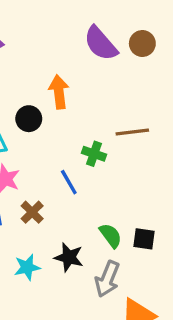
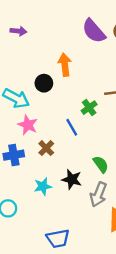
green cross: (94, 154) -> (89, 108), turned 35

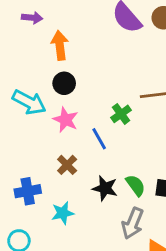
orange arrow: (65, 65) -> (60, 45), moved
pink star: (28, 125) -> (66, 120), moved
blue cross: (14, 155) -> (28, 191), moved
black star: (72, 179) -> (105, 188), moved

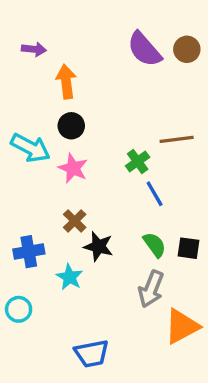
blue line: (99, 139) -> (155, 194), moved
black star: (105, 188) -> (98, 246), moved
cyan star: (63, 213) -> (70, 277), turned -30

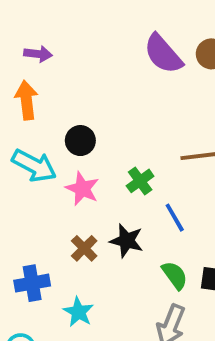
orange arrow: (66, 82) -> (26, 100), moved
green cross: (138, 161) -> (140, 181), moved
black star: (98, 246) -> (127, 241), moved

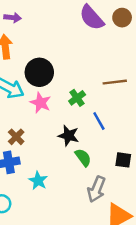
black circle: (80, 141) -> (39, 72), size x1.5
brown cross: (84, 248) -> (16, 137), moved
green semicircle: (175, 275) -> (83, 158), moved

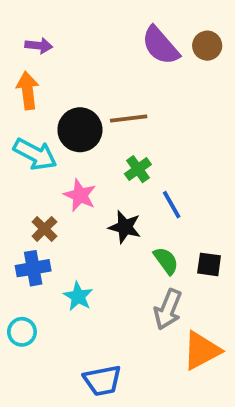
brown line: (115, 82) -> (129, 119), moved
pink star: (41, 103) -> (80, 195), moved
green semicircle: (83, 158) -> (166, 261), moved

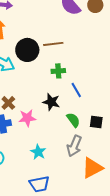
green cross: (138, 169) -> (58, 71), turned 32
pink star: (80, 195) -> (27, 118), moved, turned -30
cyan star: (78, 296) -> (38, 152), moved

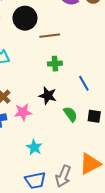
black circle: (27, 50) -> (25, 18), moved
blue line: (76, 90) -> (84, 83), moved
gray arrow: (74, 146) -> (63, 176), moved

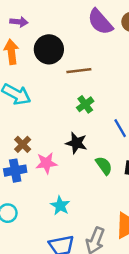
green cross: (55, 64) -> (85, 104), turned -32

